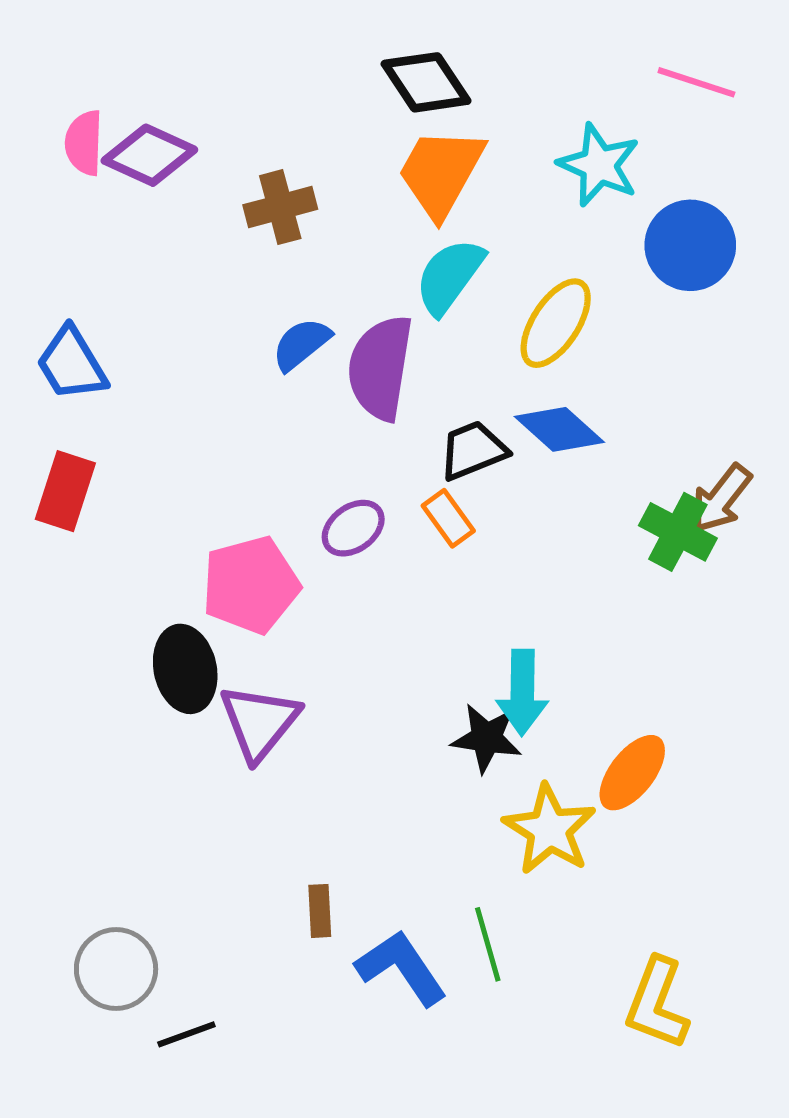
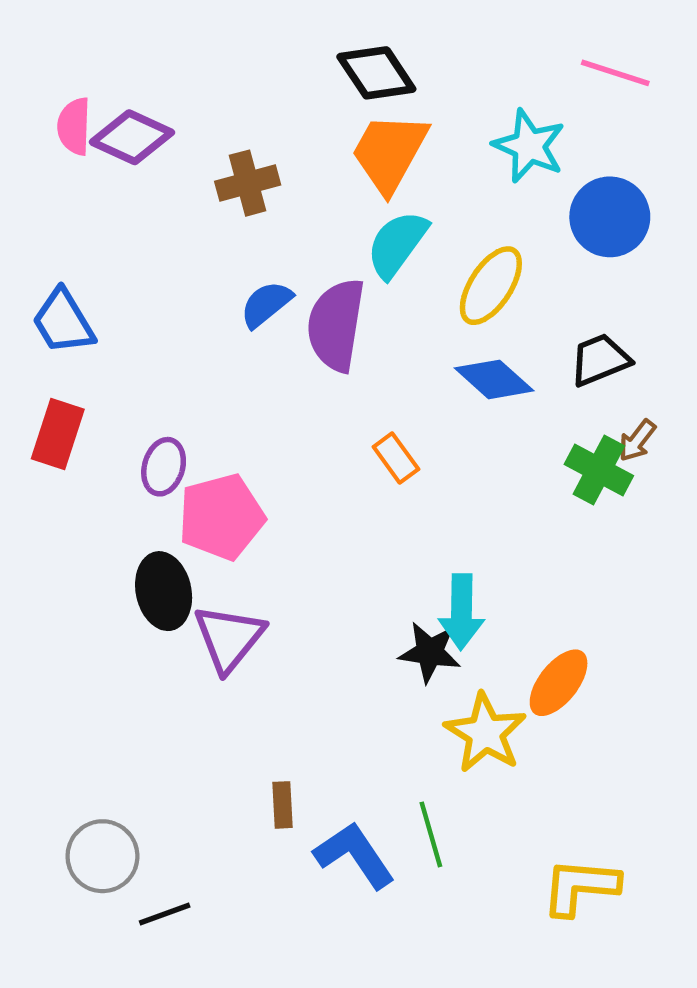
black trapezoid: (473, 450) -> (600, 360), moved
brown arrow: (721, 498) -> (637, 441), size x0.7
purple ellipse: (353, 528) -> (164, 467), moved, turned -38
yellow L-shape: (657, 1004) -> (580, 887), turned 74

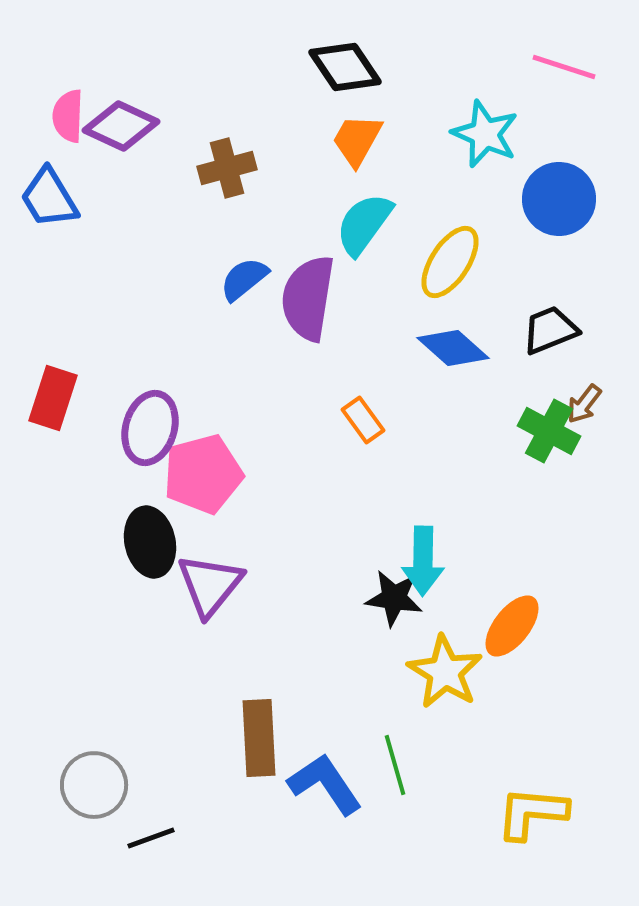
orange trapezoid: (389, 153) -> (357, 140), size x0.7
blue trapezoid: (63, 322) -> (49, 198), moved
purple ellipse: (164, 467) -> (150, 428), size x1.4
brown rectangle: (282, 805) -> (259, 738), size x1.8

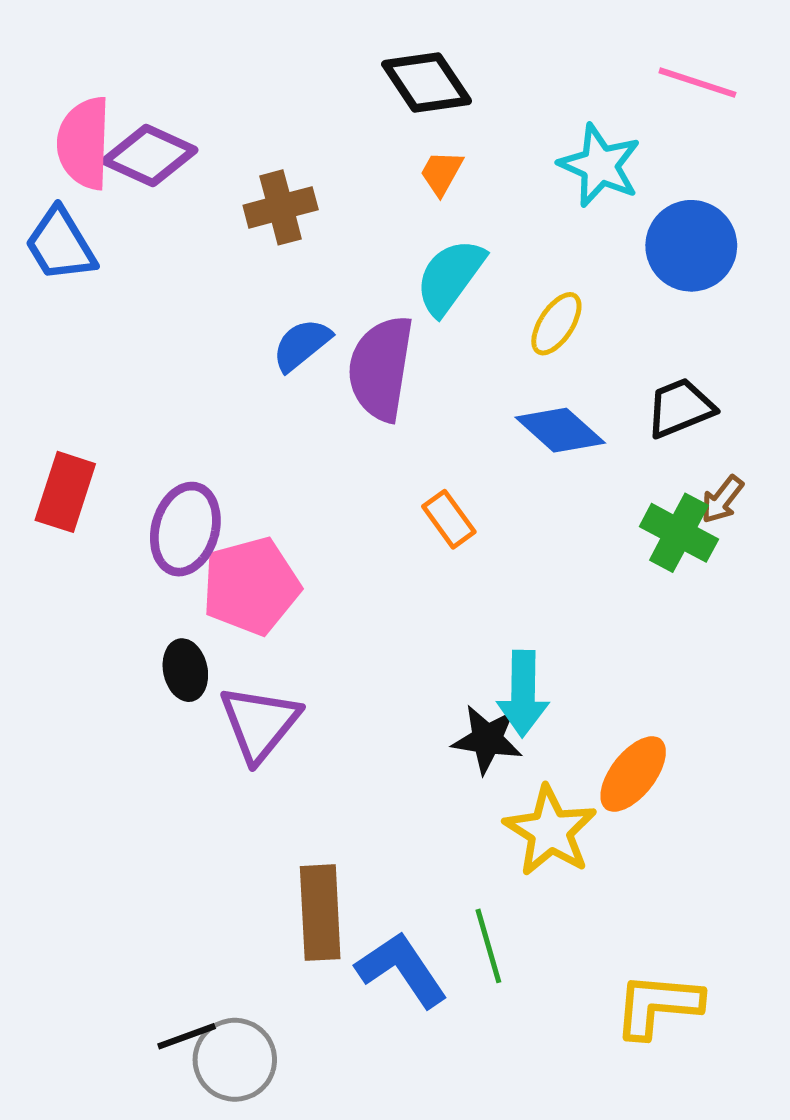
pink semicircle: (68, 116) -> (84, 143), size x1.4
orange trapezoid: (357, 140) -> (441, 173), size x0.7
yellow ellipse: (450, 262) -> (556, 324), size x0.7
black ellipse: (150, 542) -> (185, 670), size x0.7
gray circle: (94, 785) -> (235, 1060), moved

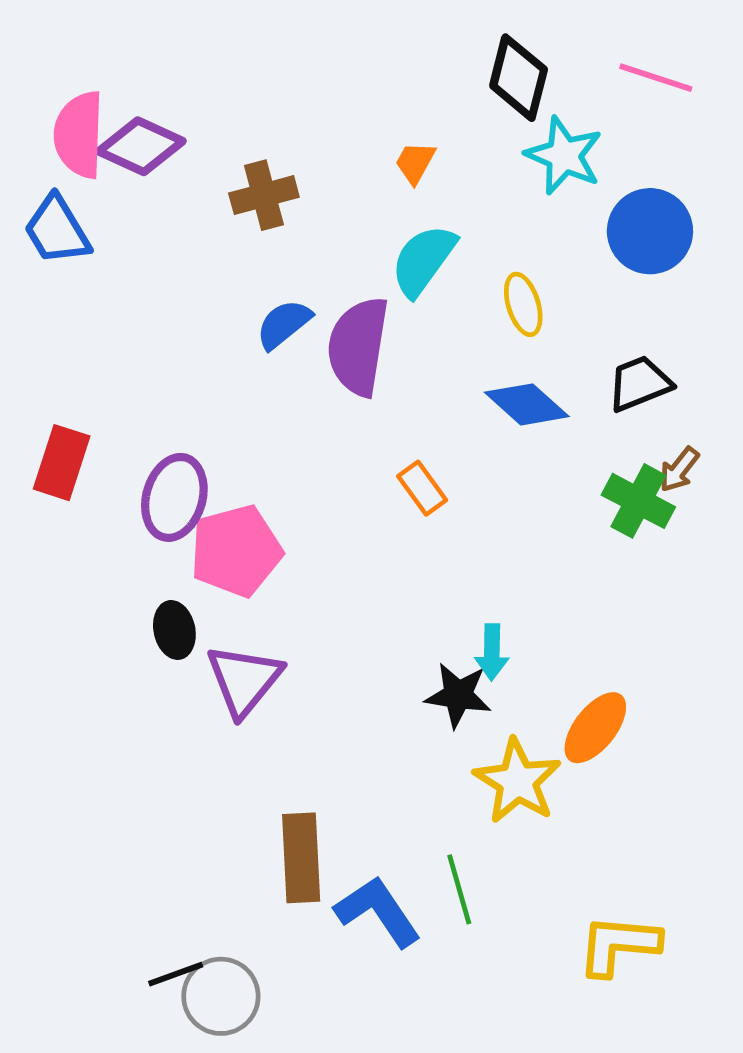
black diamond: (427, 83) -> (519, 78), moved, turned 48
yellow ellipse: (556, 324) -> (523, 304), turned -50
cyan arrow: (523, 694) -> (492, 652), size x0.7

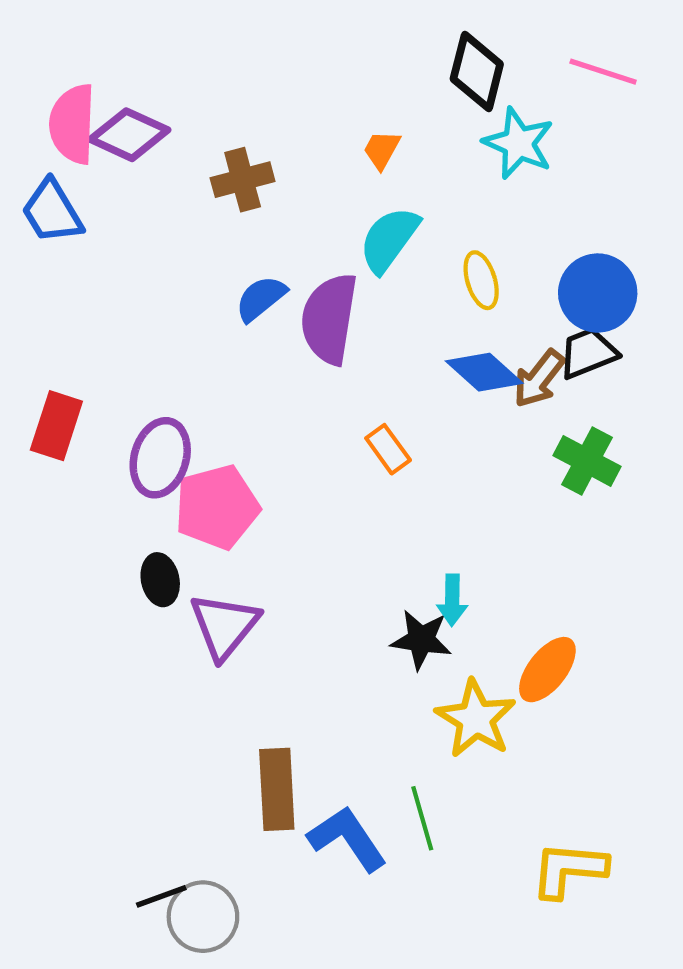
blue circle: (650, 231) -> (598, 293), moved
brown arrow: (679, 470) -> (539, 379), moved, size x1.4

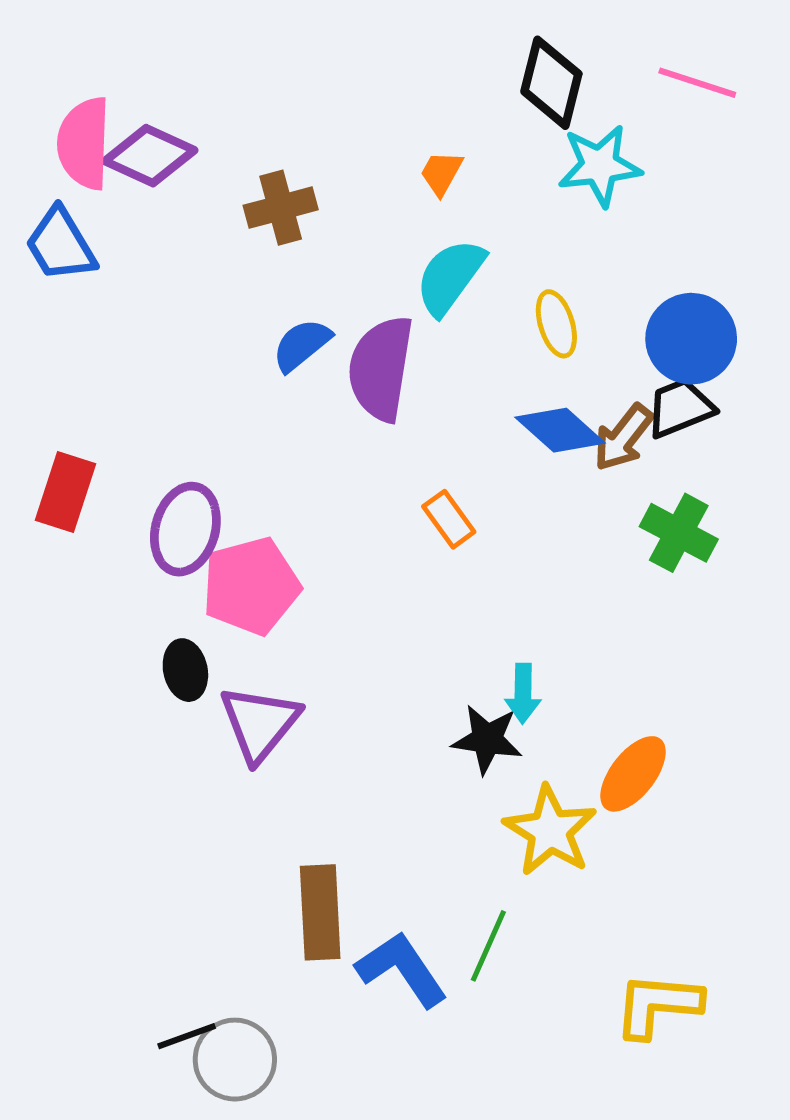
cyan star: (519, 143) -> (600, 166), turned -30
green line: (422, 818) -> (488, 946), turned 40

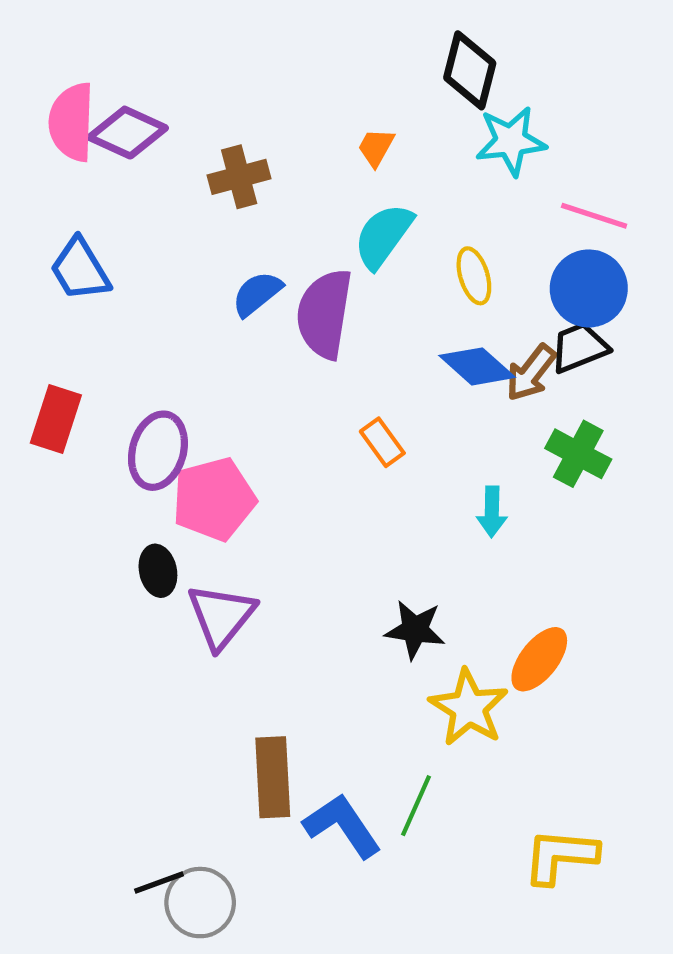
pink line: (697, 83) -> (594, 216), moved
blue trapezoid: (61, 245) -> (80, 269), moved
cyan arrow: (523, 694) -> (492, 512), moved

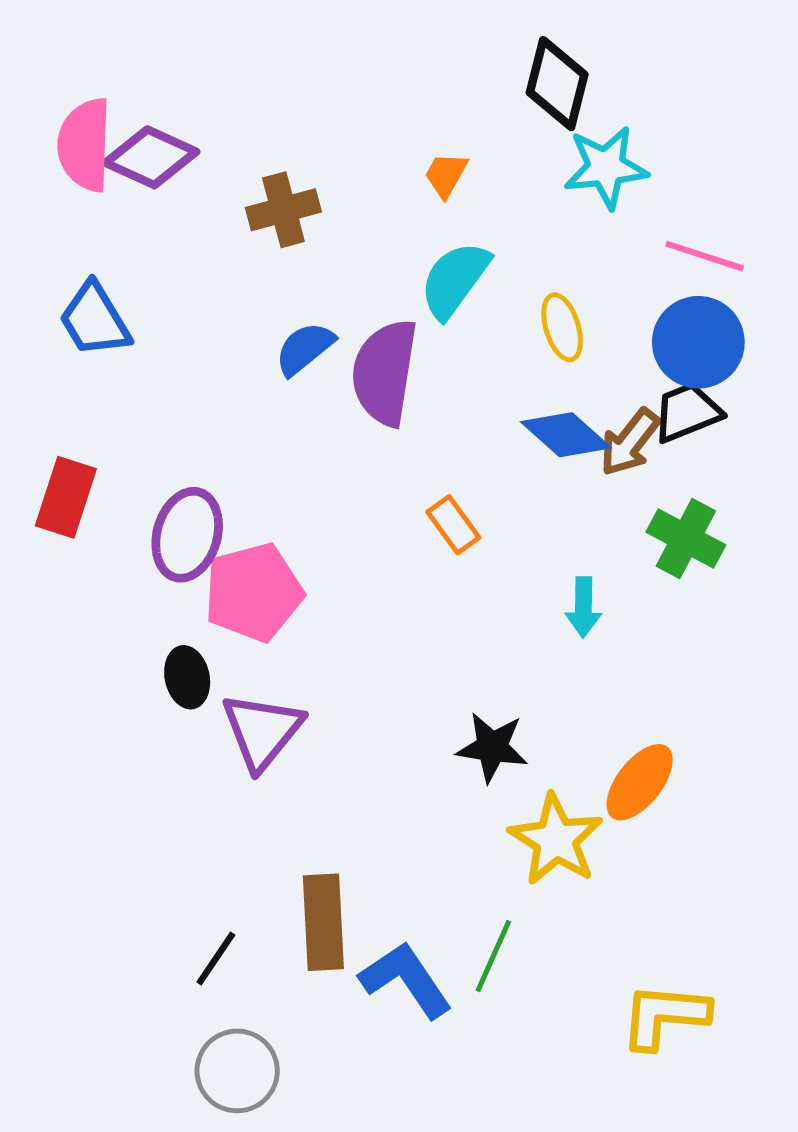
black line: (159, 883) -> (216, 958), moved, turned -36

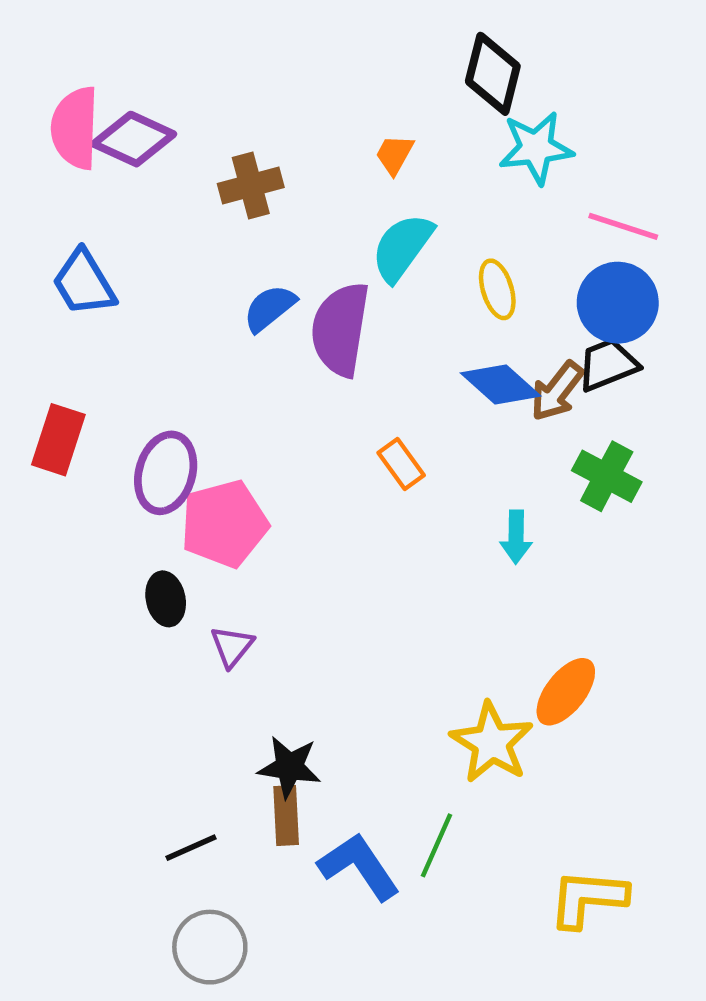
purple triangle: (262, 731) -> (232, 646), size x0.6
black star: (492, 747) -> (289, 767), moved
brown rectangle: (323, 922) -> (286, 816), size x0.7
black line: (216, 958) -> (191, 848), turned 32

